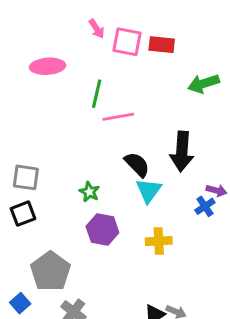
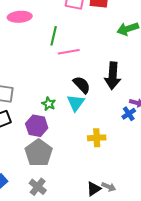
cyan triangle: (149, 190) -> (76, 103), moved
purple hexagon: (102, 229) -> (37, 126), moved
gray pentagon: (50, 271) -> (39, 153), moved

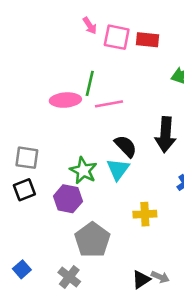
pink ellipse: (20, 17) -> (65, 100), moved
green star: (49, 104) -> (83, 171), size x1.5
gray pentagon: (39, 153) -> (92, 240), moved

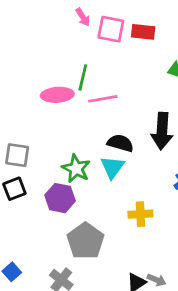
black semicircle: (126, 146) -> (120, 143), turned -30

